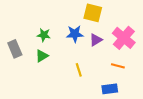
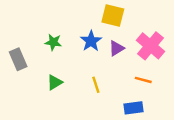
blue star: (75, 34) -> (91, 41), turned -30
green triangle: (42, 56) -> (55, 82), moved

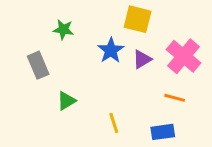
green star: (53, 42) -> (63, 30), moved
gray rectangle: (18, 59) -> (38, 65), moved
yellow line: (96, 85) -> (114, 123), moved

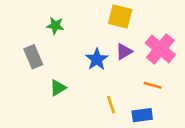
blue star: (111, 50) -> (97, 59), moved
yellow line: (114, 123) -> (111, 105), moved

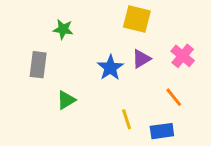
pink cross: (160, 49) -> (183, 56), size x0.7
gray rectangle: (33, 57) -> (38, 65), turned 30
orange line: (153, 85) -> (174, 97), turned 36

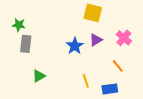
green star: (63, 29) -> (19, 25), moved
green triangle: (66, 100) -> (39, 76), moved

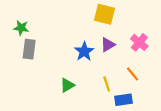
green triangle: (39, 76) -> (67, 85), moved
yellow line: (86, 81) -> (107, 84), moved

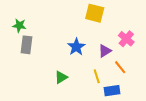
purple triangle: (108, 45) -> (105, 51), moved

